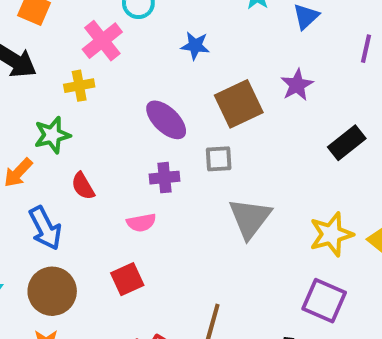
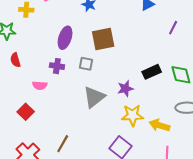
purple star: (297, 85) -> (125, 89), moved
purple ellipse: (166, 120) -> (65, 38), turned 50
red square: (127, 279) -> (26, 112), turned -35

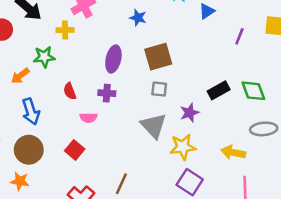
red semicircle: (15, 60) -> (70, 91), moved
gray square: (86, 64) -> (159, 89), moved
gray triangle: (94, 97) -> (154, 126), turned -30
yellow star: (132, 115) -> (183, 147), moved

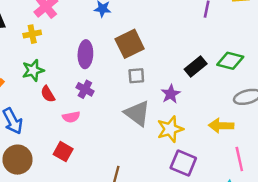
green star: (44, 57) -> (33, 70), moved
green diamond: (253, 91) -> (230, 61), turned -45
purple cross: (107, 93) -> (85, 89), turned 35

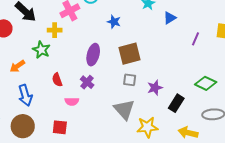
black rectangle: (196, 67) -> (176, 103), moved, turned -30
green star: (33, 70) -> (41, 50), moved, turned 30
purple star: (171, 94) -> (155, 88), moved
red square: (63, 152) -> (60, 127), turned -35

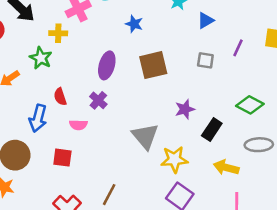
gray square: (130, 80) -> (205, 60), moved
blue arrow: (25, 95) -> (38, 118), moved, turned 30

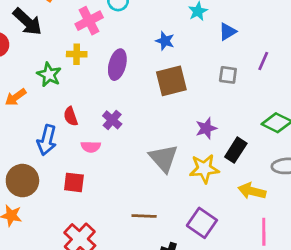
blue star: (134, 24) -> (165, 41), moved
yellow cross: (58, 33) -> (77, 54), moved
purple ellipse: (107, 65) -> (117, 65), moved
yellow star: (174, 159) -> (204, 169), moved
brown line: (109, 195) -> (144, 216), moved, turned 65

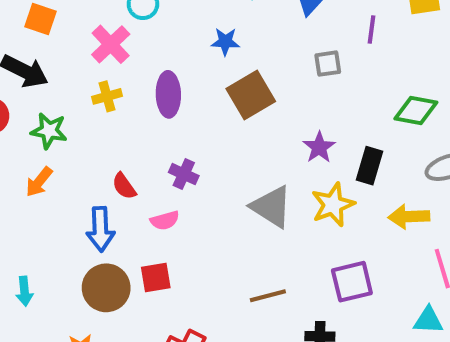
green star: (49, 75) -> (49, 131), moved
brown circle: (22, 181) -> (106, 288), moved
purple square: (202, 223) -> (352, 282), turned -32

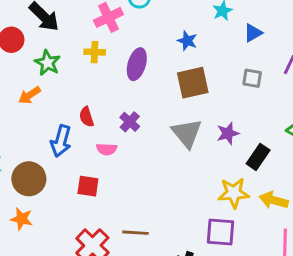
yellow star: (333, 205) -> (234, 193), moved
gray triangle: (271, 207) -> (187, 133), moved
brown circle: (106, 288) -> (29, 179), moved
brown line: (268, 296) -> (135, 233), moved

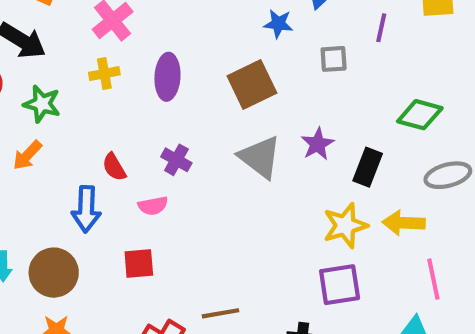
blue star: (187, 41) -> (278, 24), moved

